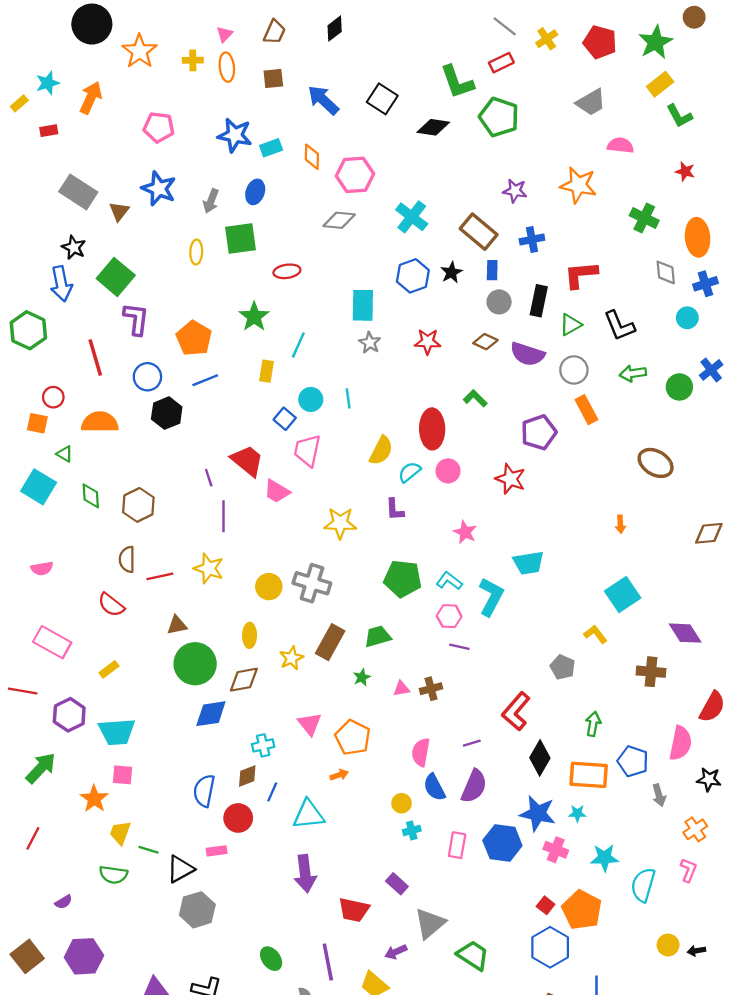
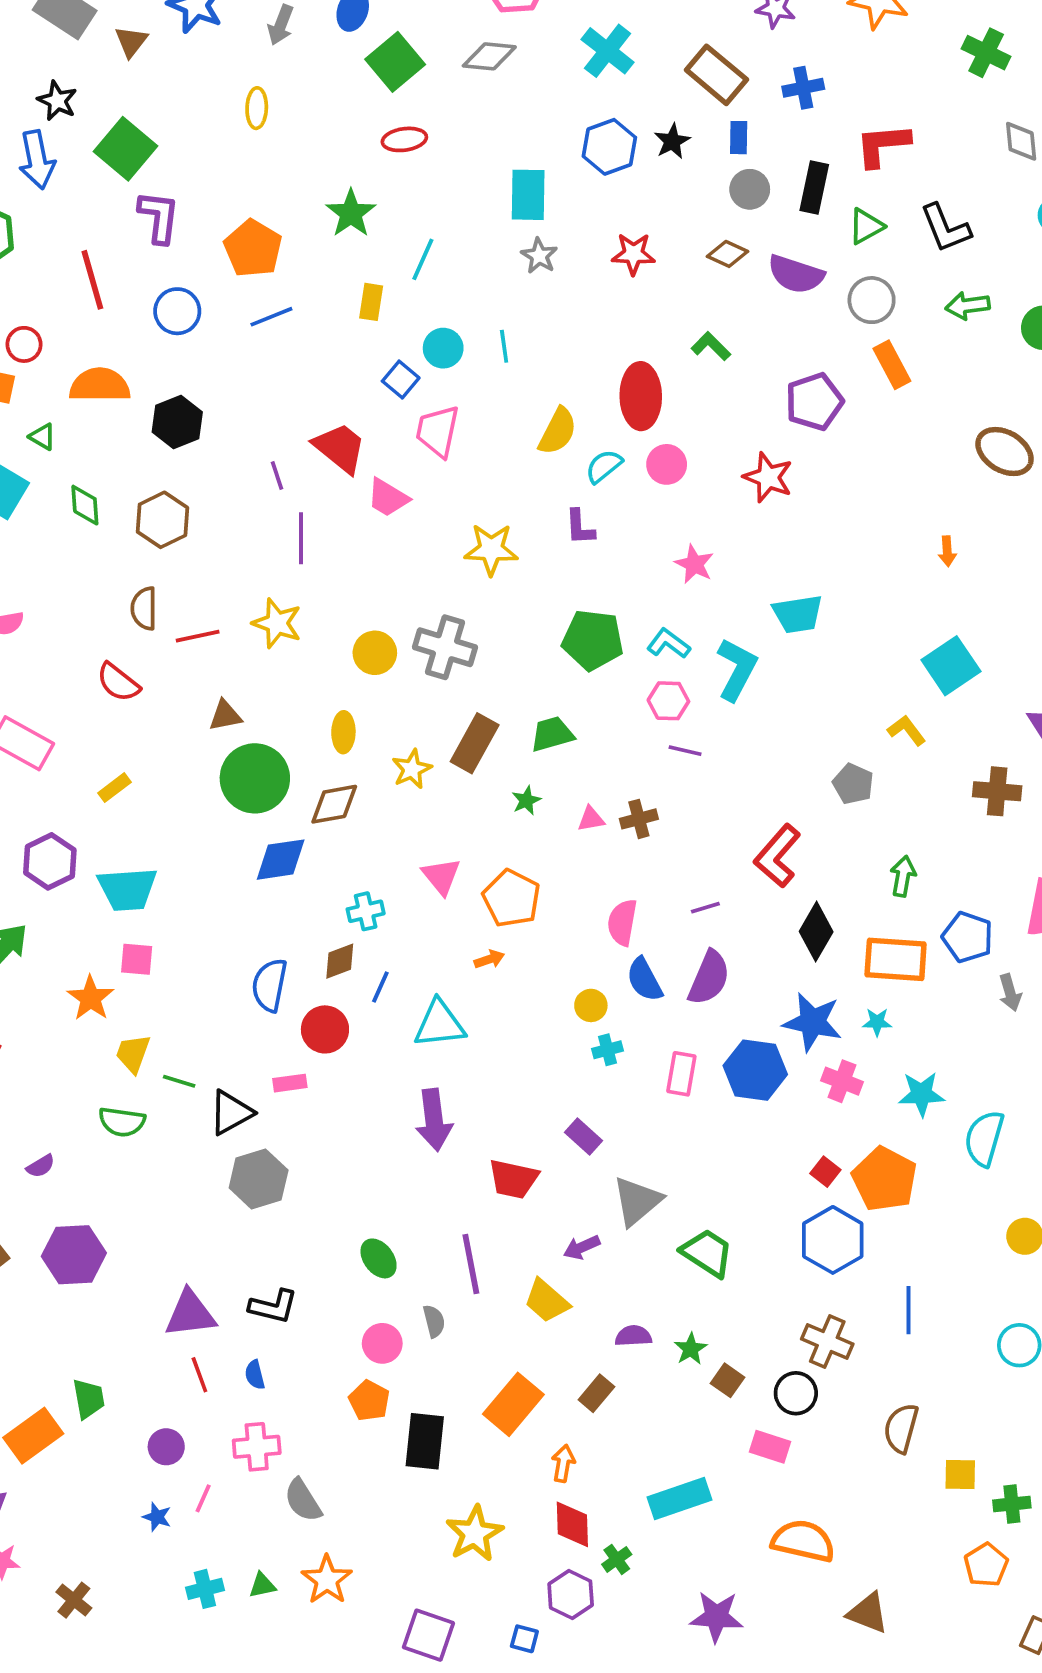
green square: (240, 238) -> (395, 62), moved, turned -32
black hexagon: (167, 413) -> (177, 422), moved

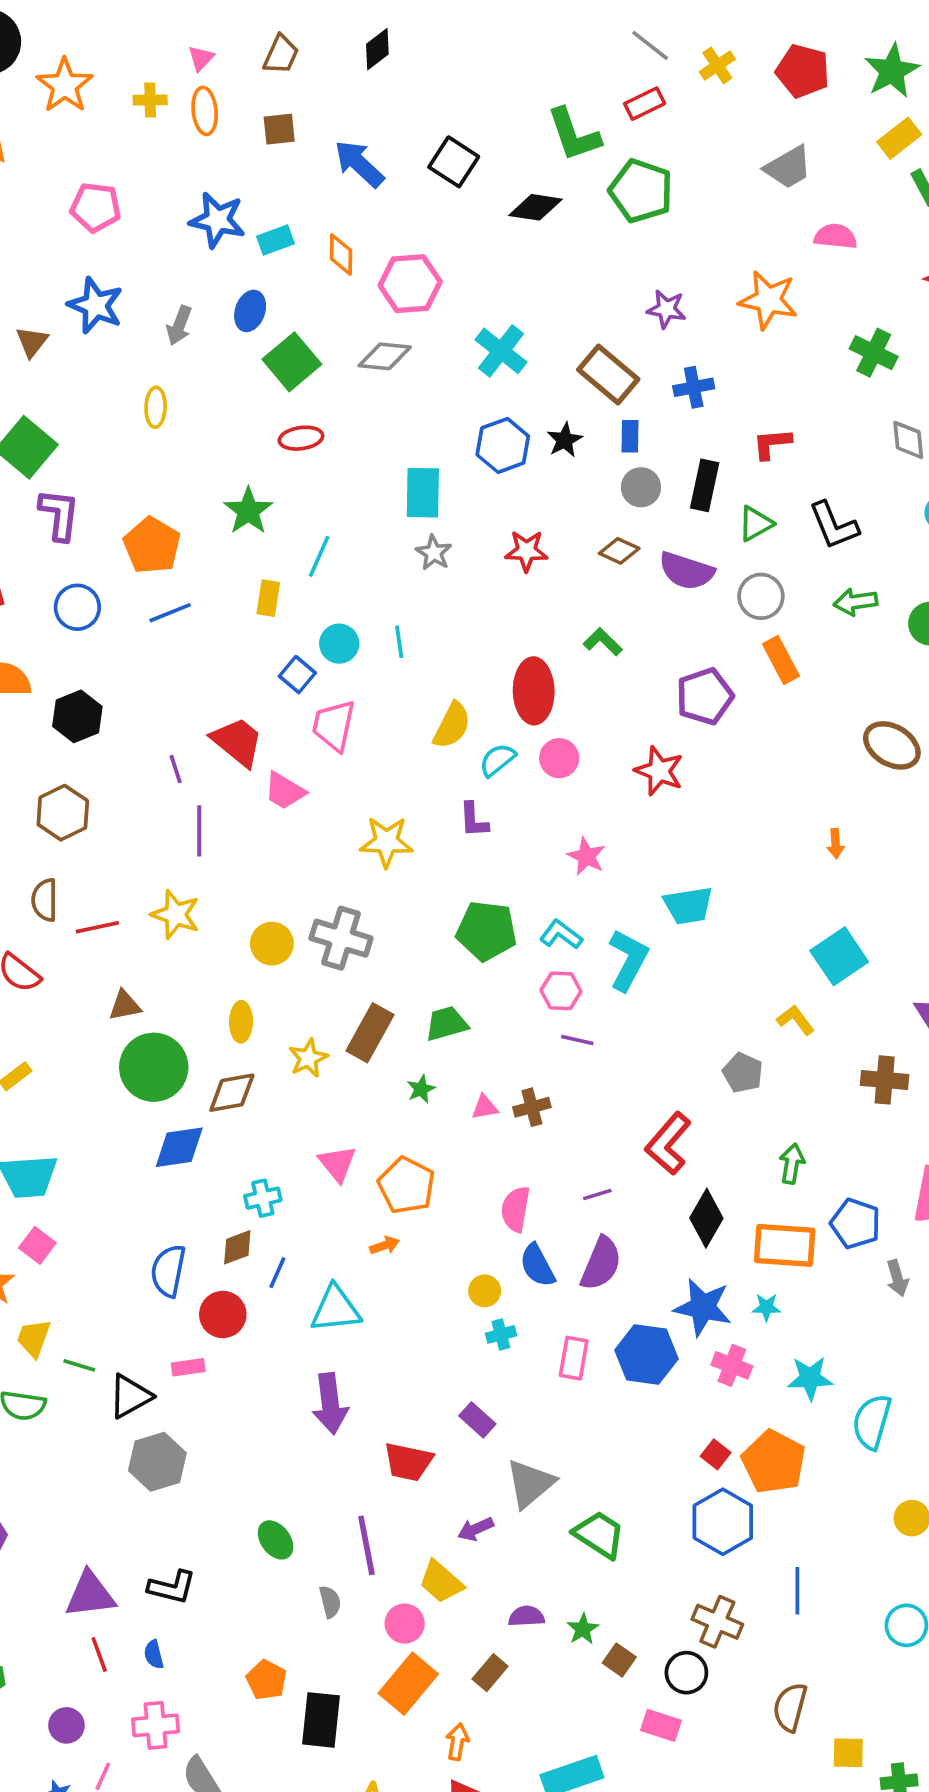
red L-shape: (883, 145) -> (772, 444), size x0.7
pink square: (137, 959) -> (37, 1245), turned 32
pink circle: (382, 1343) -> (405, 1624), moved

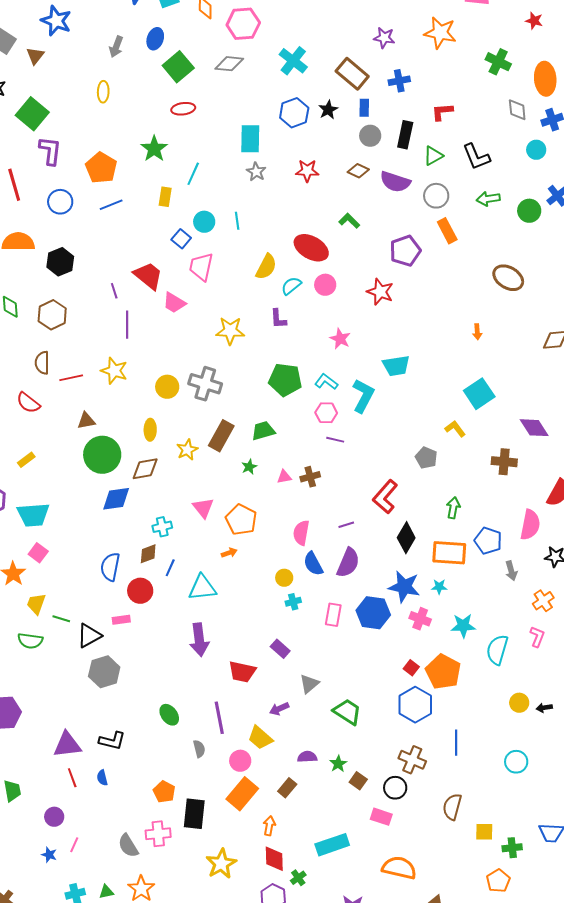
blue star: (96, 305) -> (56, 21), moved
red ellipse: (534, 691) -> (311, 248), turned -60
gray triangle: (530, 1484) -> (309, 684), size x0.7
pink cross: (156, 1725) -> (158, 834), moved

